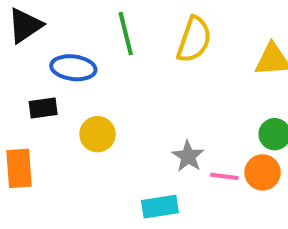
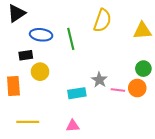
green line: (126, 34) -> (71, 39), moved
yellow circle: (97, 134) -> (40, 72), moved
cyan rectangle: (160, 207) -> (77, 93), moved

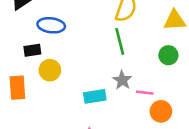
green line: (71, 39) -> (120, 41), moved
green circle: (143, 69) -> (168, 55), moved
orange circle: (137, 88) -> (161, 111), moved

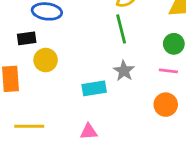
pink line: (145, 93) -> (168, 71), moved

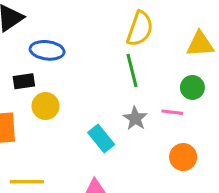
pink line: (168, 71) -> (172, 112), moved
cyan rectangle: (94, 88) -> (101, 138), turned 60

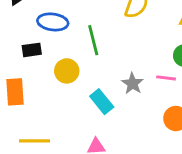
green line: (132, 70) -> (93, 40), moved
yellow circle: (46, 106) -> (67, 71), moved

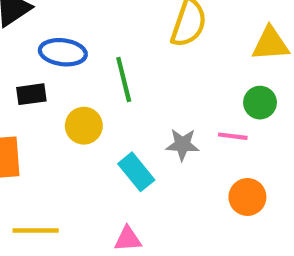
gray star: (132, 84) -> (182, 145), turned -30

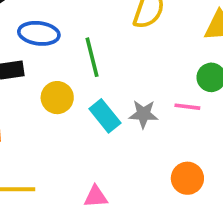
cyan rectangle: (136, 172) -> (105, 116), moved
orange circle: (247, 197) -> (187, 178), moved

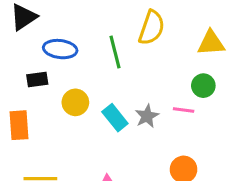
green line: (92, 57) -> (115, 52), moved
gray star: (143, 114) -> (147, 116), turned -30

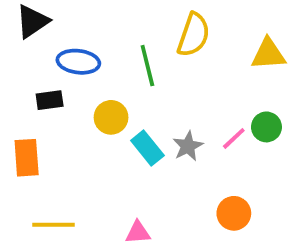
green circle: (203, 86) -> (266, 127), moved
yellow circle: (75, 102) -> (111, 117), moved
pink line: (184, 110) -> (234, 138), turned -50

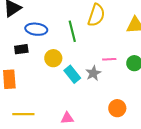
pink line: (234, 138) -> (109, 59), moved, turned 40

